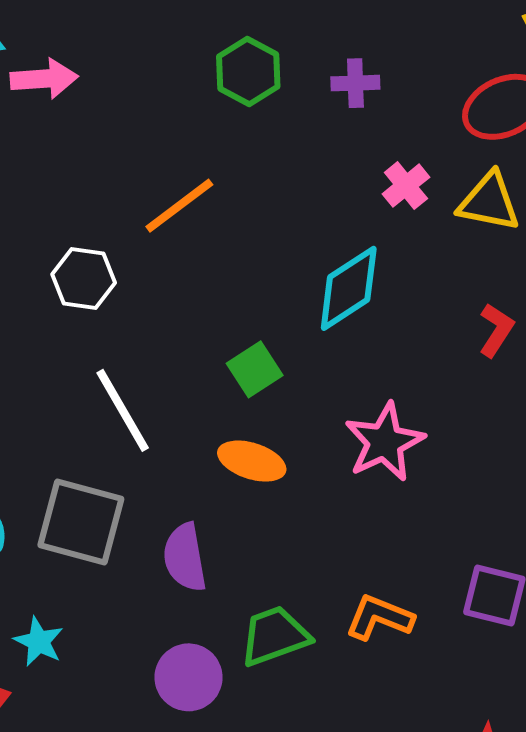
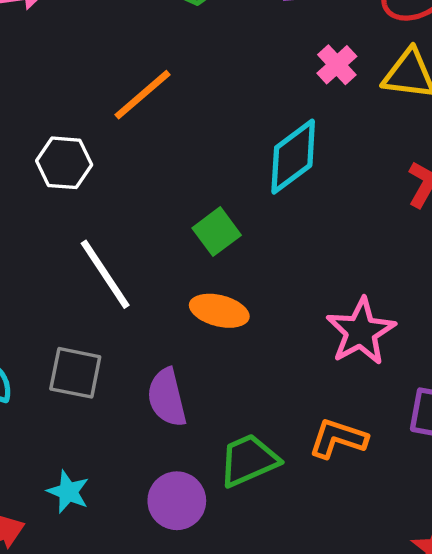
pink star: (385, 442) -> (361, 331), moved
gray square: (81, 522) -> (75, 373), size x0.7
cyan star: (39, 642) -> (68, 492), moved

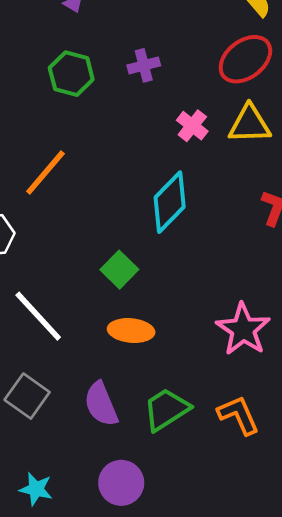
gray square: (75, 373) -> (27, 396), turned 33
orange L-shape: (338, 438) -> (238, 415), turned 57
green trapezoid: (249, 460) -> (166, 409), moved

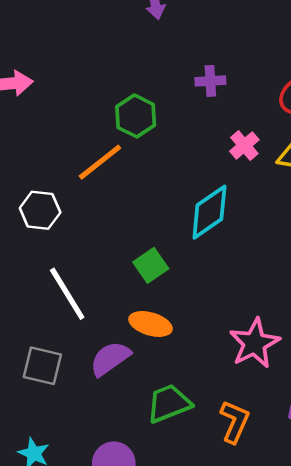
green hexagon: (71, 74) -> (136, 116), moved
gray square: (27, 396) -> (42, 366), turned -33
purple semicircle: (101, 404) -> (110, 359), moved, turned 66
orange L-shape: (238, 415) -> (235, 422), turned 36

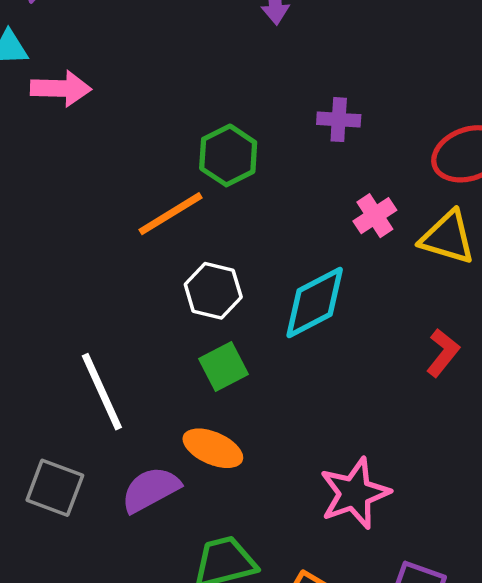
white hexagon: (40, 210) -> (213, 291), moved

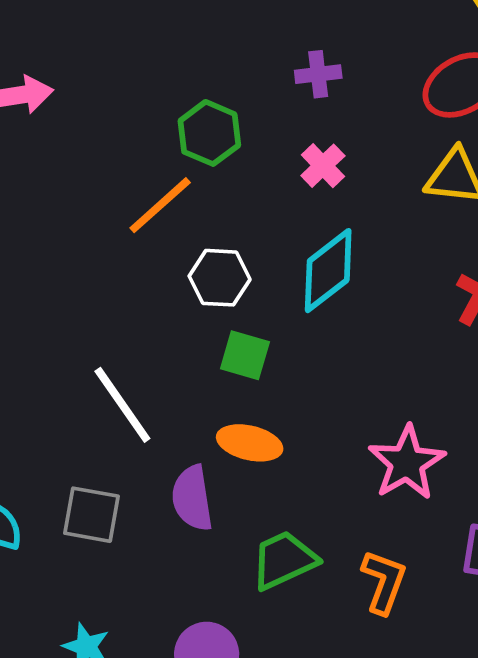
pink cross: (375, 216) -> (323, 166), moved
green square: (223, 367) -> (245, 355), turned -36
purple semicircle: (151, 490) -> (192, 498), turned -60

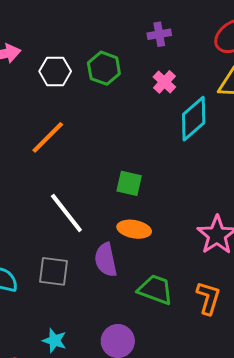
orange line: (160, 205) -> (48, 137), moved
cyan diamond: (328, 271) -> (194, 119), moved
white hexagon: (220, 278) -> (55, 71), moved
green trapezoid: (284, 560) -> (155, 290), turned 48

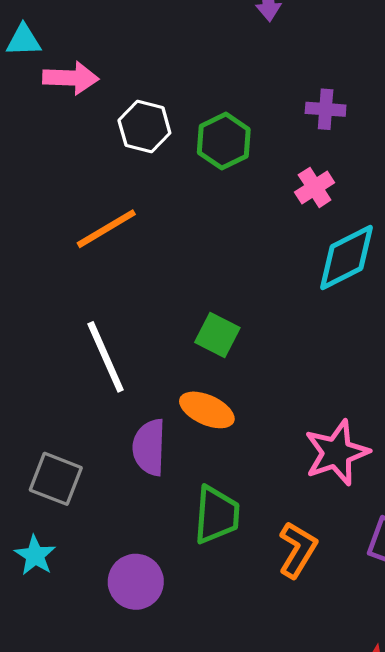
gray square: (53, 271) -> (56, 479), moved
green trapezoid: (155, 290) -> (217, 515), turned 60

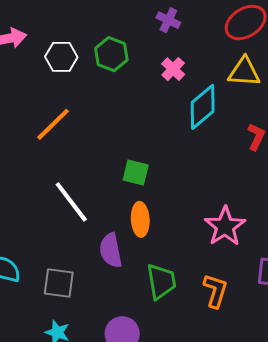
purple cross: (326, 109) -> (168, 20), turned 35
orange ellipse: (207, 410) -> (140, 219), turned 76

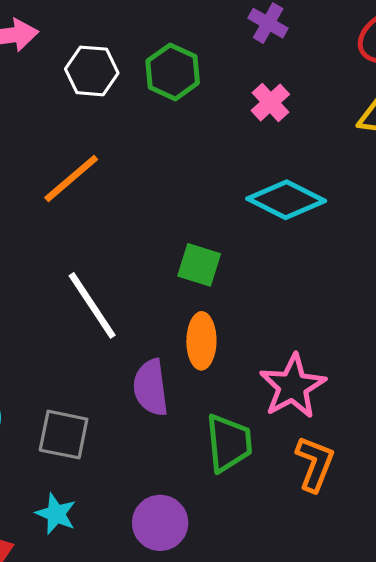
cyan diamond: (203, 107) -> (286, 200), moved, turned 63
pink star: (225, 226) -> (293, 386), moved

